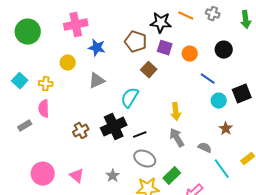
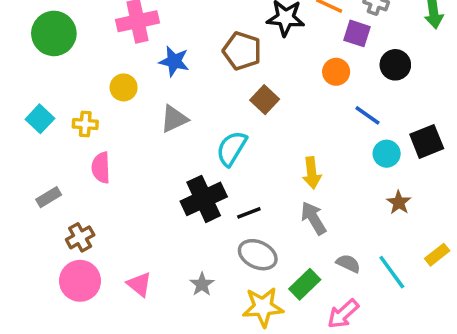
purple square: (165, 48) -> (357, 33), moved
pink semicircle: (44, 109) -> (101, 168), moved
brown cross: (81, 131) -> (80, 237), moved
gray semicircle: (205, 148) -> (348, 263), moved

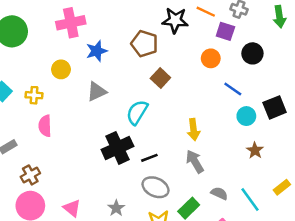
blue star: (174, 61) -> (97, 51), turned -30

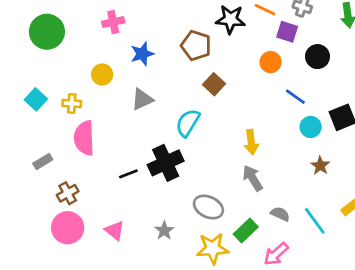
pink cross: (71, 23) -> (113, 22), size x0.7
pink semicircle: (45, 126) -> (84, 138), size x1.4
black line: (149, 158) -> (128, 174), moved

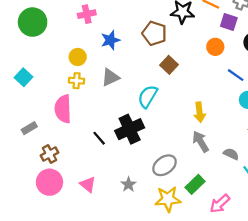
yellow cross: (72, 103) -> (77, 81), moved
black line: (128, 174) -> (99, 138), turned 70
gray ellipse: (208, 207) -> (165, 165), turned -60
gray semicircle: (280, 214) -> (231, 154), moved

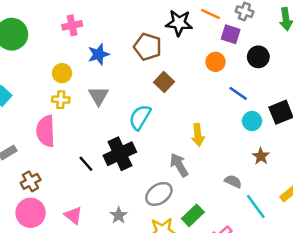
gray triangle: (110, 77) -> (99, 96), turned -36
gray arrow: (201, 142) -> (179, 165), moved

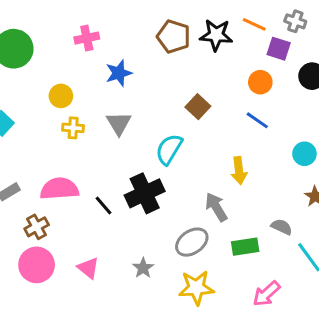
brown pentagon: (148, 47) -> (174, 37), moved
yellow circle: (62, 73) -> (61, 96), moved
blue line: (238, 93) -> (257, 120), moved
pink semicircle: (46, 131) -> (59, 189), moved, turned 88
green rectangle: (193, 215) -> (245, 247), moved, turned 35

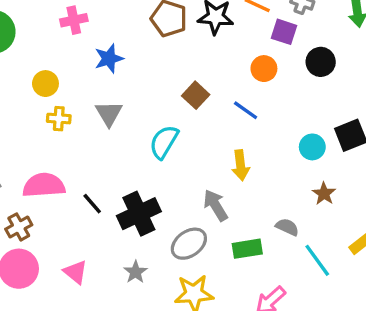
blue line: (257, 120) -> (246, 110), moved
black cross: (145, 193) -> (139, 214), moved

